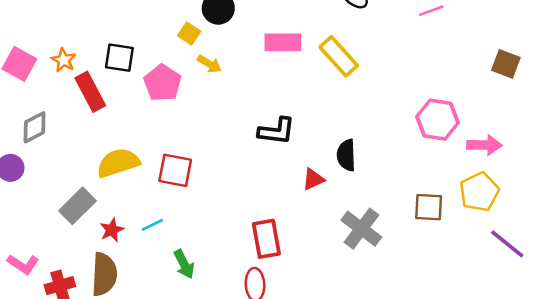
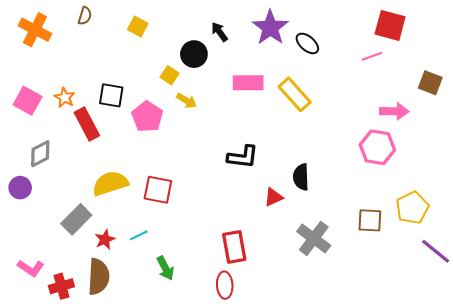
brown square: (506, 64) -> (430, 83), moved
pink arrow: (484, 145) -> (394, 111), moved

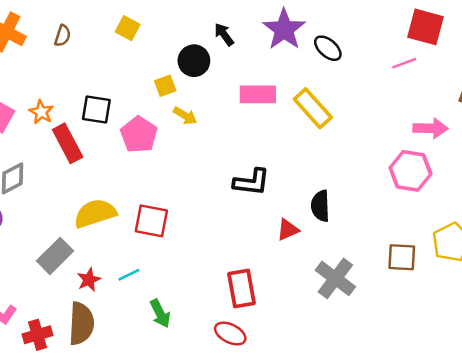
brown semicircle: (85, 16) -> (63, 36), moved
yellow square: (170, 75) -> (165, 86), turned 36
red ellipse: (225, 285) -> (230, 334), turned -60

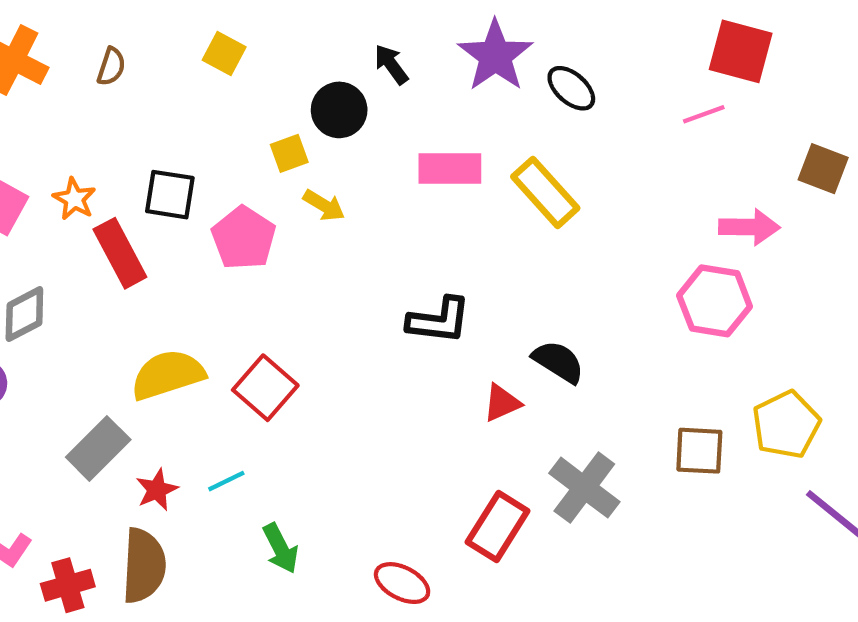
black semicircle: (320, 206) -> (558, 362), turned 124
red square: (151, 221) -> (265, 388), turned 30
red rectangle: (242, 288) -> (498, 527), moved, turned 42

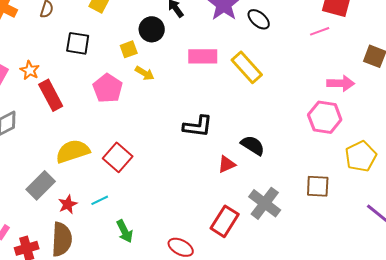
black square: (170, 195) -> (78, 43), moved
yellow pentagon: (786, 425) -> (361, 156), moved

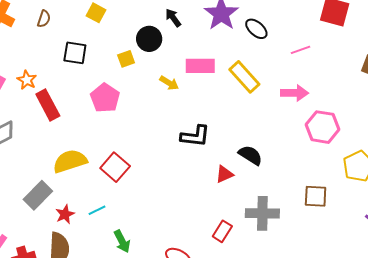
pink line: (320, 31) -> (301, 50), moved
yellow arrow: (145, 73) -> (169, 83), moved
pink arrow: (341, 83) -> (294, 93), moved
gray cross: (265, 203) -> (262, 213), turned -36
red rectangle: (225, 221) -> (222, 231), size x0.7

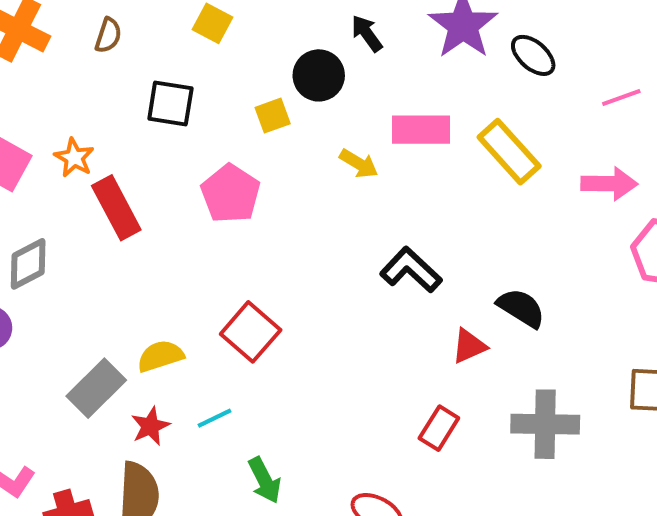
black L-shape: (195, 136) -> (411, 270), turned -144
yellow semicircle: (70, 161) -> (160, 356), moved, size x0.7
red rectangle: (222, 231) -> (439, 428), moved

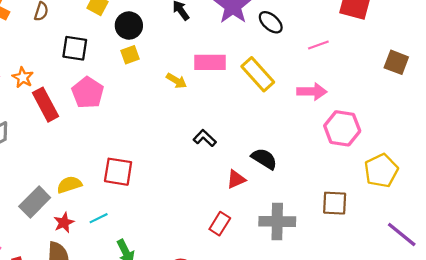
black circle: (319, 75) -> (129, 26), moved
pink pentagon: (231, 194) -> (88, 93), moved
black L-shape: (411, 270) -> (205, 138), size x0.7
red square: (251, 332) -> (118, 172), turned -32

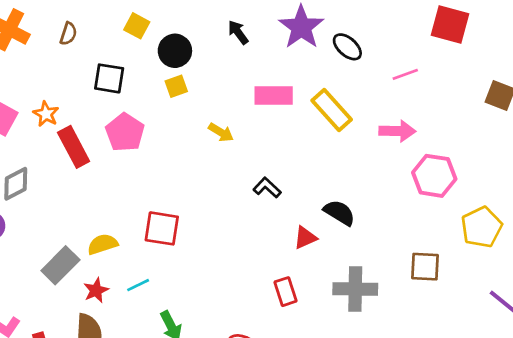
yellow arrow: (177, 81) -> (221, 132), moved
red rectangle: (220, 224) -> (285, 292), turned -50

